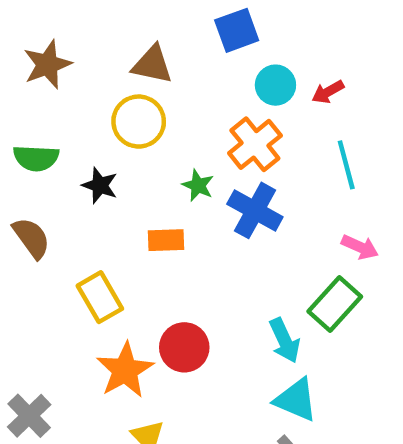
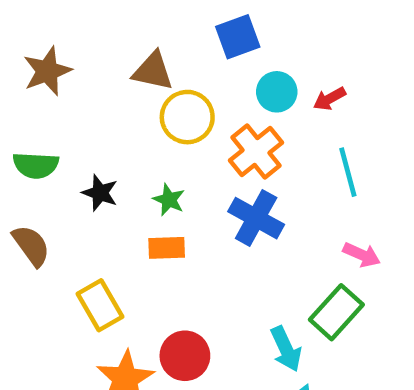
yellow circle: (139, 122) -> (187, 117), moved
green star: (198, 185) -> (169, 200), moved

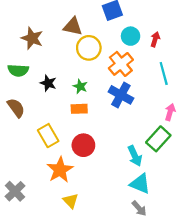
brown star: (47, 71) -> (32, 38), moved, turned -30
red arrow: (330, 99) -> (155, 39), turned 136
pink arrow: (362, 255) -> (170, 112), turned -98
red circle: (185, 356) -> (83, 145), moved

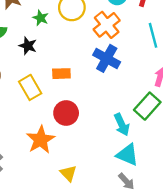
green star: (80, 86) -> (41, 18), moved
yellow rectangle: (48, 136) -> (30, 87), moved
yellow triangle: (71, 201) -> (68, 173), moved

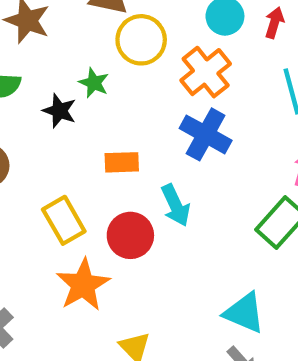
green star: (41, 18) -> (94, 83), moved
yellow rectangle: (30, 87) -> (64, 220), moved
cyan arrow: (122, 125) -> (176, 205), moved

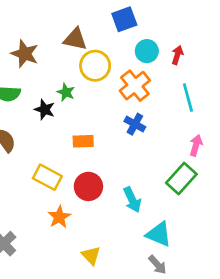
blue cross: (206, 134) -> (135, 124), size x0.7
cyan arrow: (176, 205) -> (132, 200), moved
yellow rectangle: (64, 220) -> (47, 177), turned -32
orange star: (83, 285) -> (59, 217), size x0.7

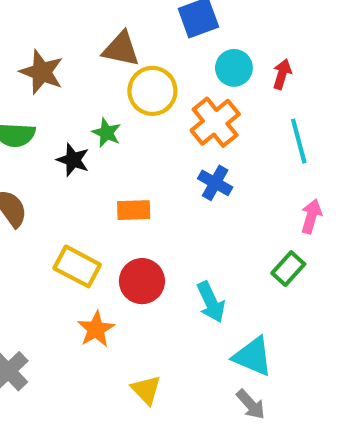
green rectangle: (181, 179) -> (288, 269), size x0.7

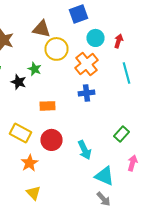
blue cross: (215, 183) -> (86, 93), turned -35
pink arrow: (311, 216) -> (132, 163), moved
yellow triangle: (146, 390) -> (34, 193), moved

